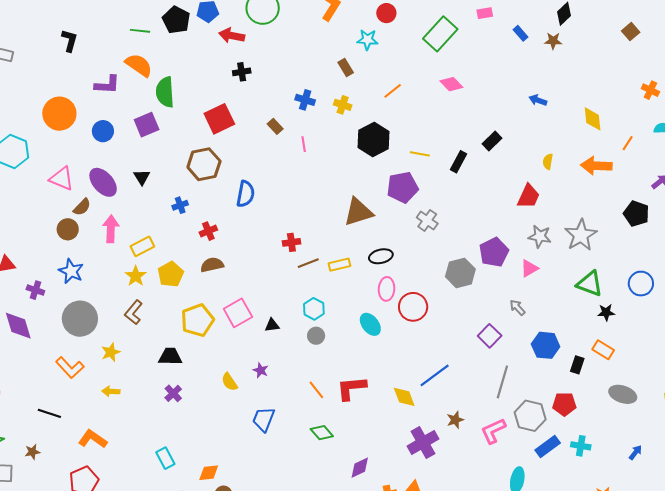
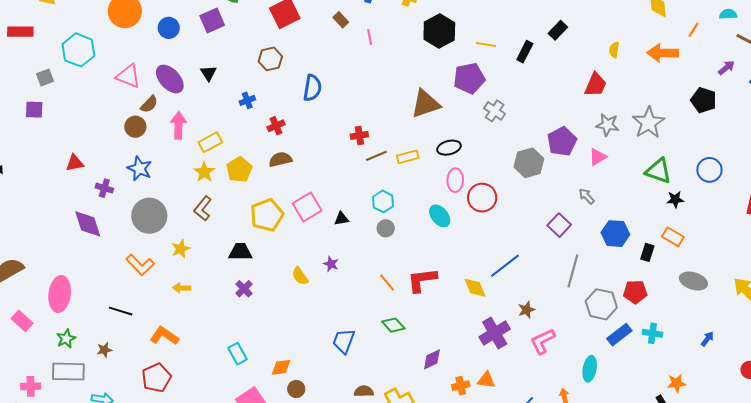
brown hexagon: (204, 164) -> (270, 59), size x0.7
blue trapezoid: (264, 419) -> (344, 341), moved
pink L-shape: (493, 431) -> (543, 341), moved

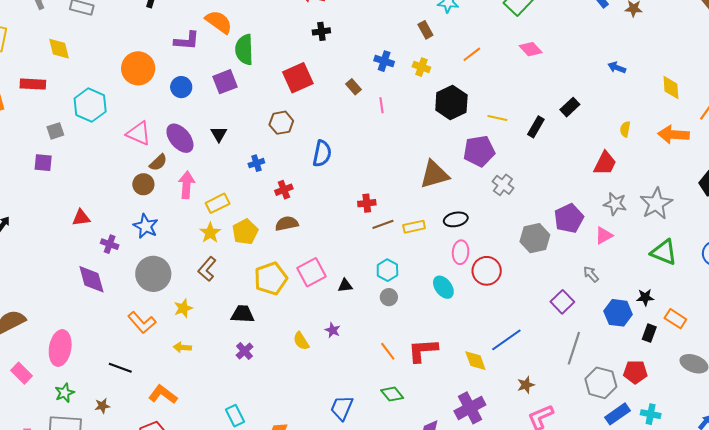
black star: (675, 199) -> (645, 297), moved
purple cross: (495, 333) -> (470, 408), moved

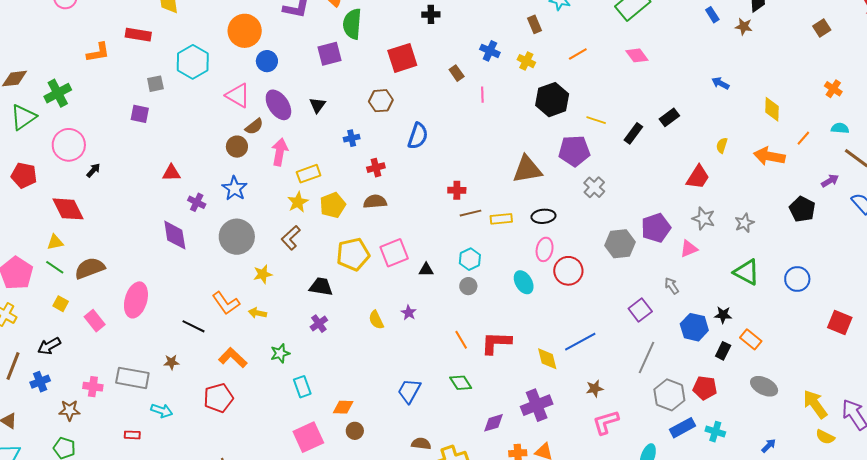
blue circle: (181, 87) -> (267, 61), moved
gray star: (656, 204) -> (744, 223), size x0.6
orange L-shape: (142, 323) -> (226, 303), moved
green star: (65, 393) -> (280, 353), moved

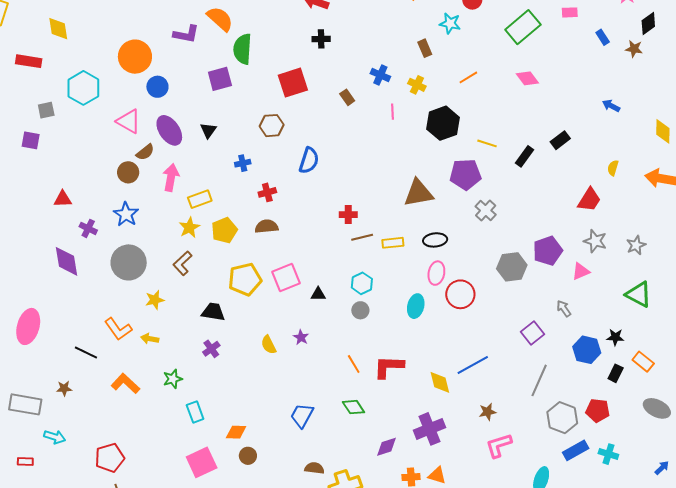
pink line: (482, 95) -> (393, 112), moved
cyan ellipse: (524, 282) -> (416, 306), turned 45
red pentagon: (218, 398) -> (110, 458), moved

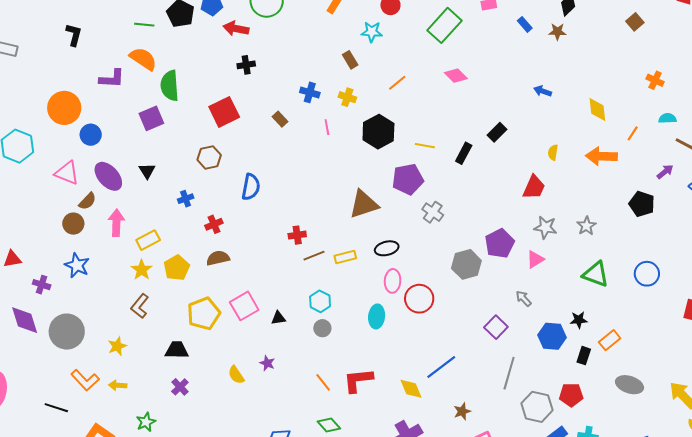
gray circle: (129, 262) -> (67, 332), moved
orange rectangle: (643, 362) -> (610, 340), turned -70

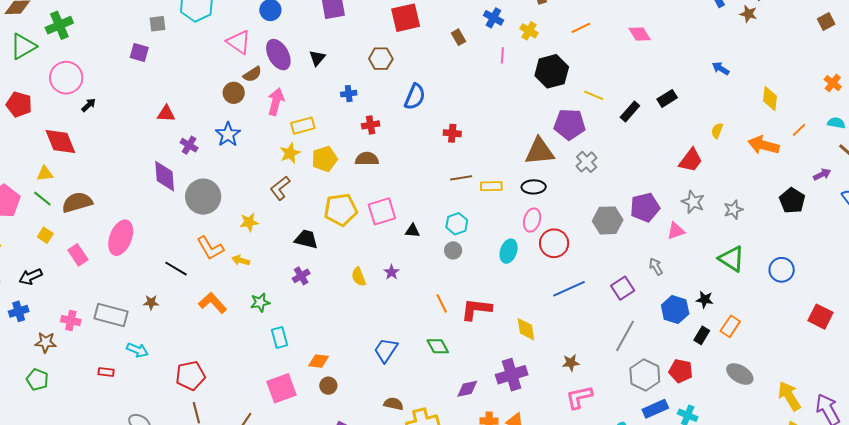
brown triangle: (364, 204) -> (540, 151), moved
red cross: (297, 235) -> (452, 133), moved
orange rectangle: (610, 340) -> (730, 326), turned -30
blue line: (441, 367) -> (569, 289), moved

